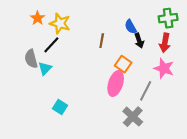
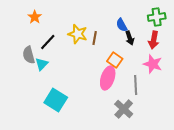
yellow star: (60, 23) -> (78, 34), moved
gray line: (146, 91) -> (136, 85), turned -30
cyan square: (60, 107) -> (56, 100), size x1.6

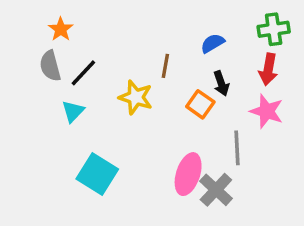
blue semicircle: (122, 25) -> (212, 43), turned 88
yellow star: (78, 34) -> (136, 97), moved
black arrow: (130, 38) -> (221, 83), moved
gray semicircle: (29, 55) -> (50, 66), moved
pink ellipse: (108, 78) -> (188, 174), moved

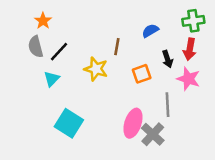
black arrow: (221, 83) -> (168, 59), moved
orange square: (200, 104) -> (142, 74), turned 36

